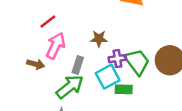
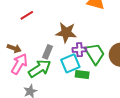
brown star: (99, 39) -> (66, 33), size x1.5
pink arrow: (56, 46) -> (19, 64), moved

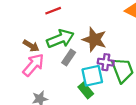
green arrow: (40, 69) -> (60, 39), moved
green rectangle: (82, 75) -> (86, 90), moved, turned 32

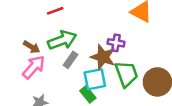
brown star: (94, 39) -> (103, 57), moved
purple cross: (106, 62) -> (116, 43), moved

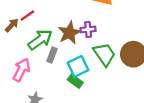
brown arrow: (32, 47) -> (12, 25), moved, turned -64
brown star: (103, 57) -> (69, 33), moved, turned -30

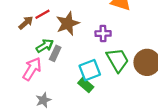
brown star: (69, 33) -> (68, 23), moved
green arrow: (40, 40) -> (45, 46), moved, size x0.7
gray rectangle: (52, 55) -> (55, 53), moved

